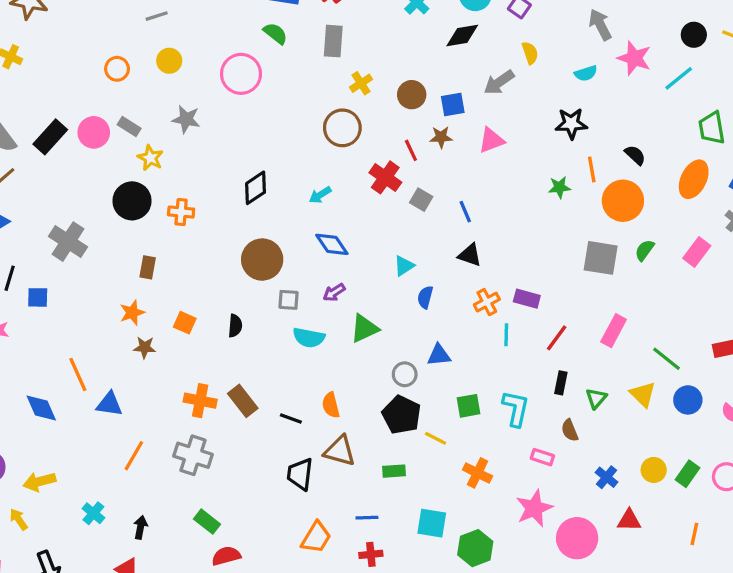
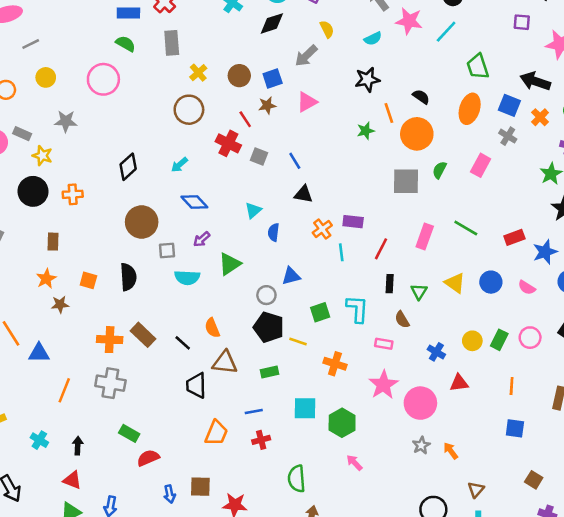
black semicircle: (235, 326) -> (128, 277), size x1.5
green line: (667, 359) -> (466, 228), moved
black line: (291, 418) -> (183, 343), turned 30

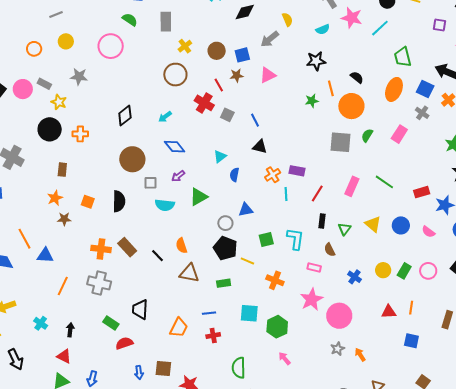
red triangle: (459, 383) -> (389, 312), moved
black trapezoid: (196, 385) -> (140, 309), moved

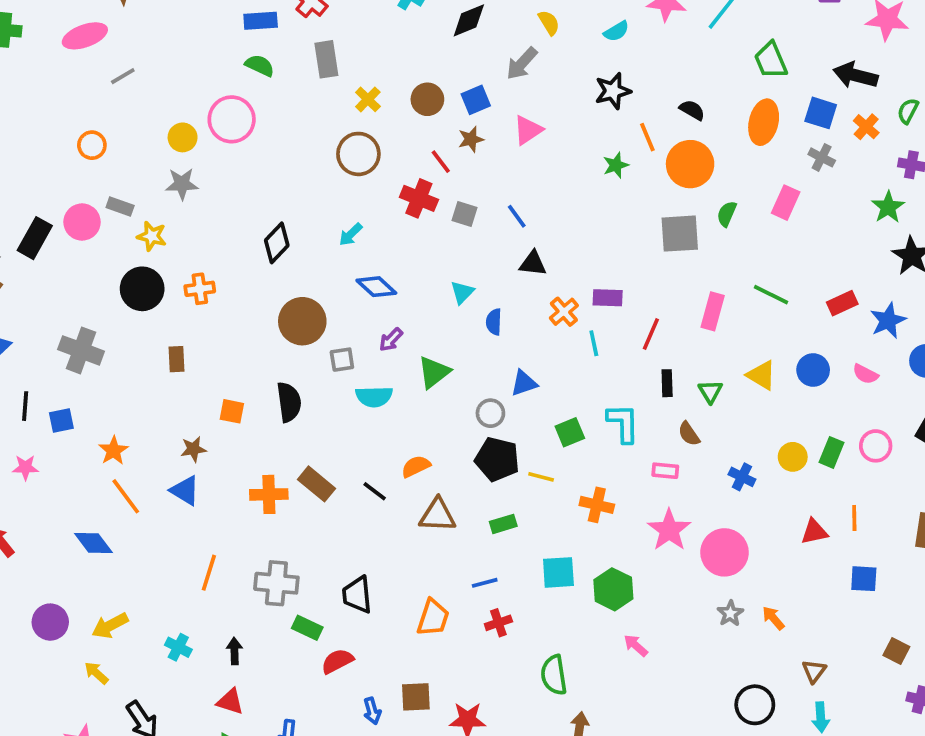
yellow circle: (66, 41) -> (183, 137), moved
orange star: (55, 198) -> (114, 451), moved
orange semicircle: (181, 246) -> (416, 466), turned 91
blue triangle: (45, 255) -> (185, 491), moved, turned 36
gray cross: (99, 283) -> (276, 583), moved

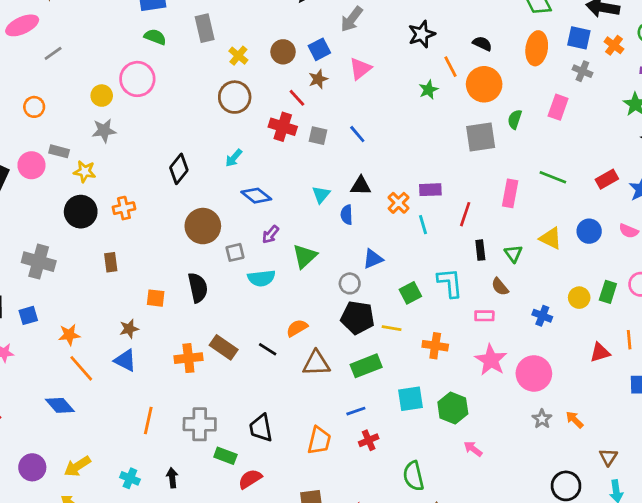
black triangle: (533, 264) -> (361, 186), moved
orange star: (114, 451) -> (69, 335), turned 30
green rectangle: (503, 524) -> (366, 366), size x1.5

